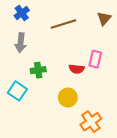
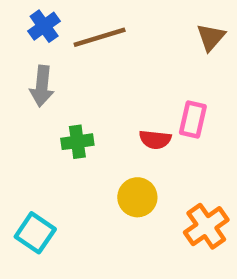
brown line: (63, 24) -> (100, 37), moved
cyan square: (17, 91) -> (35, 233), moved
orange cross: (91, 122) -> (206, 226), moved

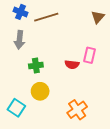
blue cross: (44, 26) -> (21, 12), turned -32
yellow circle: (137, 197) -> (40, 91), moved
orange cross: (206, 226) -> (77, 110), moved

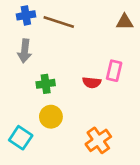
blue cross: (21, 12) -> (26, 15), turned -32
brown line: (46, 17) -> (59, 22), turned 35
brown triangle: (98, 17) -> (125, 22), turned 48

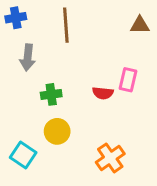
blue cross: (26, 15) -> (16, 18), moved
brown line: (59, 22) -> (66, 25), turned 68

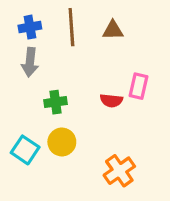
blue cross: (16, 18) -> (30, 27), moved
brown triangle: (140, 25) -> (113, 30), moved
cyan square: (23, 155) -> (25, 150), moved

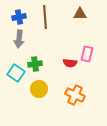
brown triangle: (113, 30) -> (80, 14), moved
cyan square: (25, 150) -> (16, 73), moved
orange cross: (119, 171) -> (75, 95), moved, turned -30

